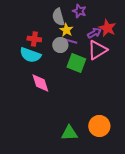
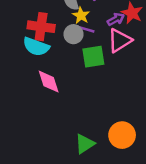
red cross: (34, 39) -> (41, 27), size x1.5
green square: (76, 63) -> (93, 57), turned -30
green triangle: (69, 133) -> (85, 144), turned -30

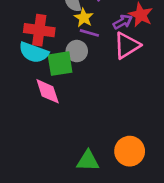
gray circle: (73, 34) -> (77, 51), moved
green square: (93, 57) -> (60, 64), moved
green triangle: (85, 144) -> (88, 161), turned 35

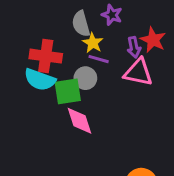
purple arrow: (123, 22) -> (134, 47), turned 108
pink triangle: (127, 45) -> (138, 72), turned 44
pink diamond: (48, 91) -> (80, 121), moved

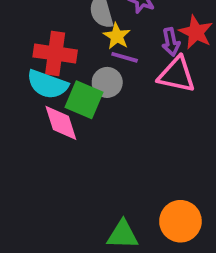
green square: (68, 91) -> (84, 100), turned 32
pink diamond: (80, 121) -> (61, 123), moved

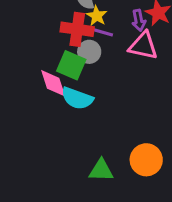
red cross: (55, 53) -> (77, 29), moved
cyan semicircle: (47, 84) -> (77, 98), moved

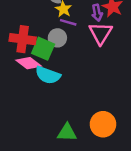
red cross: (77, 29) -> (23, 39), moved
pink triangle: (143, 46) -> (101, 33), turned 50
pink diamond: (53, 83) -> (29, 63), turned -35

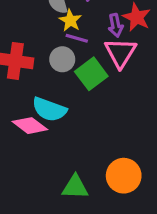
green square: (43, 49) -> (91, 74), moved, turned 30
pink diamond: (29, 63) -> (30, 126), moved

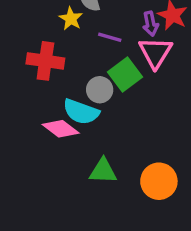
yellow star: (70, 20) -> (71, 19), moved
gray circle: (62, 59) -> (100, 90), moved
green triangle: (75, 187) -> (103, 171), moved

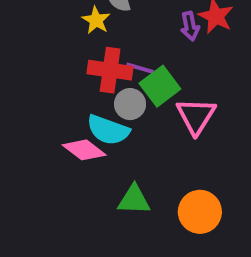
purple line: (110, 37) -> (140, 68), moved
pink triangle: (156, 52) -> (196, 116), moved
red cross: (45, 61) -> (110, 70), moved

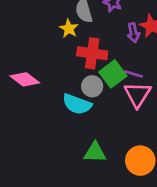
purple line: (140, 68) -> (133, 74), moved
red cross: (110, 70) -> (92, 53), moved
pink diamond: (84, 150) -> (25, 79), moved

